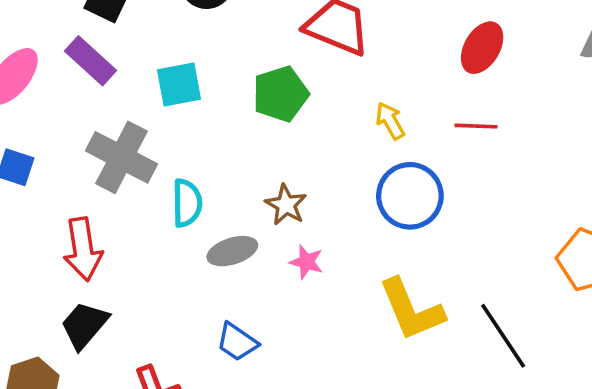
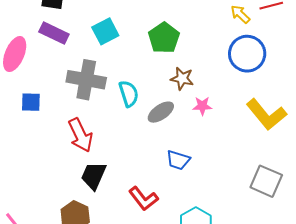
green pentagon: (280, 94) -> (164, 38), moved
yellow arrow: (390, 121) -> (240, 14), moved

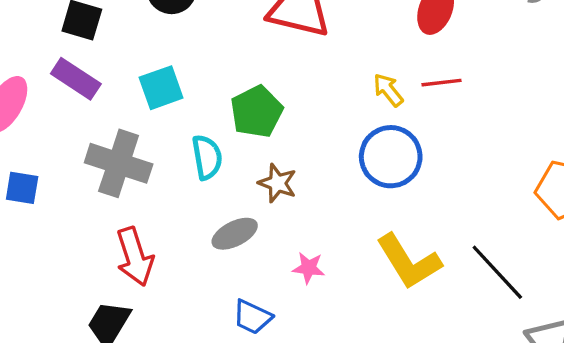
cyan semicircle: (129, 94) -> (207, 157), moved
pink star: (202, 106) -> (309, 268), moved
red arrow: (80, 135) -> (135, 257), moved

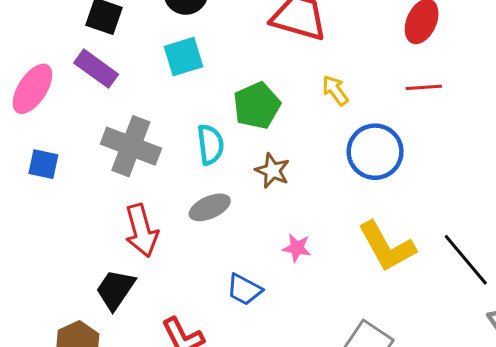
cyan square: (161, 88) -> (184, 57), moved
yellow arrow: (388, 90) -> (335, 90), moved
gray ellipse: (235, 234) -> (210, 207), moved

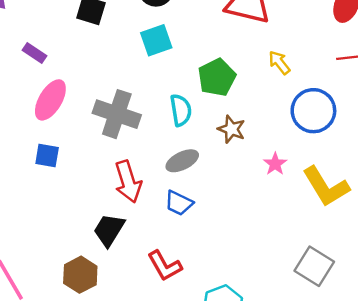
purple rectangle: (96, 69) -> (34, 53), moved, size x0.7
pink ellipse: (32, 89) -> (50, 100), moved
blue square: (43, 164) -> (47, 155), moved
pink star: (297, 248) -> (275, 164), moved, turned 30
blue trapezoid: (244, 290) -> (179, 203), moved

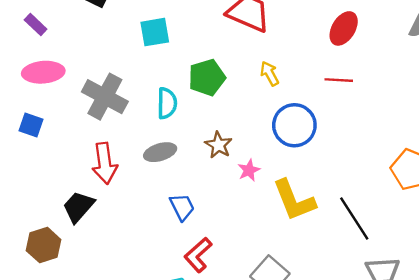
pink ellipse: (50, 100) -> (43, 72), turned 45
brown star: (231, 129) -> (218, 145), moved
blue trapezoid: (179, 203) -> (182, 207), moved, turned -152
red L-shape: (165, 266) -> (198, 255), moved, turned 68

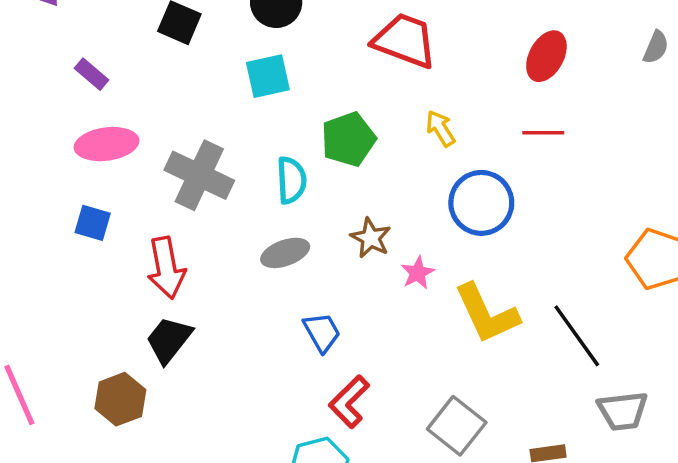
red arrow: (105, 163) -> (166, 268), moved

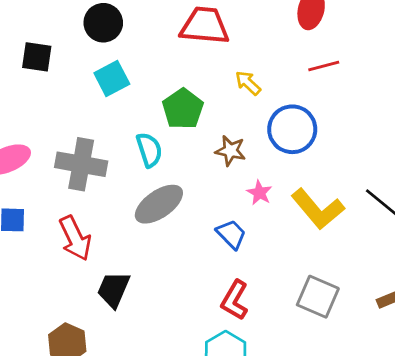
brown star: (371, 238) -> (230, 151), moved
gray ellipse: (285, 253) -> (159, 204), size x1.4
blue trapezoid: (322, 332) -> (231, 234), moved
black trapezoid: (169, 340) -> (114, 289), moved

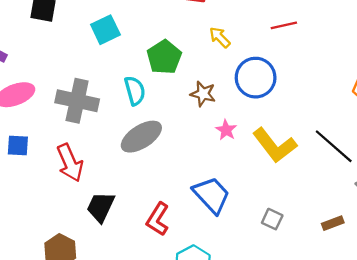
blue trapezoid: (231, 234) -> (212, 195), moved, size x1.5
gray square: (318, 297) -> (272, 219), size x0.6
red L-shape: (235, 300) -> (158, 219), moved

